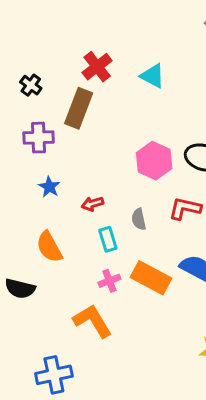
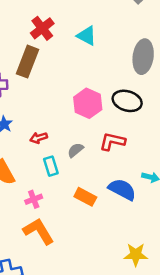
gray semicircle: (139, 219) -> (75, 150), turned 63
orange rectangle: (151, 278) -> (85, 197), size x0.7
pink cross: (109, 281) -> (34, 199), moved

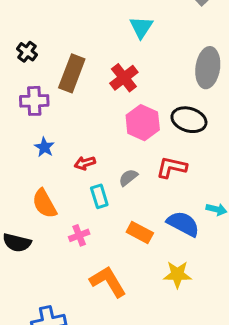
red cross: (42, 28) -> (124, 78), moved
cyan triangle: (87, 36) -> (141, 27), moved, turned 35
orange L-shape: (39, 231) -> (108, 282), moved
yellow star: (136, 255) -> (177, 274), moved

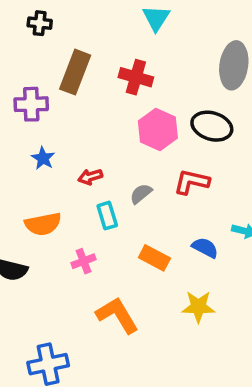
black cross: (27, 52) -> (40, 23), moved, turned -30
red cross: (124, 78) -> (136, 77), turned -36
orange semicircle: (44, 204) -> (43, 224), turned -72
blue semicircle: (183, 224) -> (205, 248), size x0.7

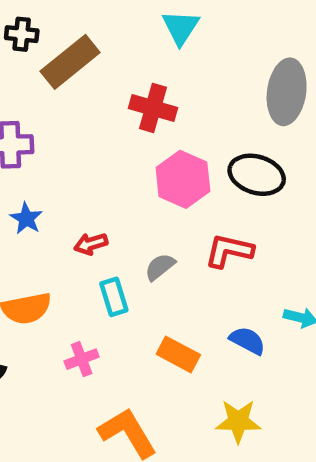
brown rectangle: (75, 72) -> (70, 62), moved, turned 30

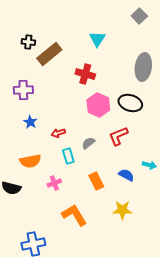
red L-shape: (229, 251) -> (118, 136), turned -35
orange rectangle: (178, 354) -> (96, 181), turned 36

